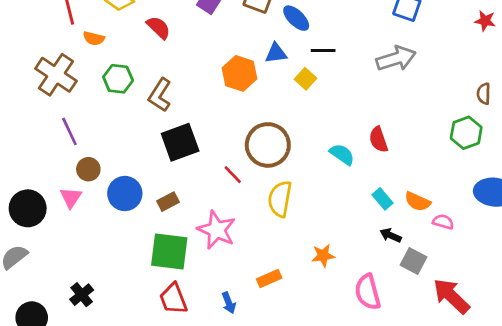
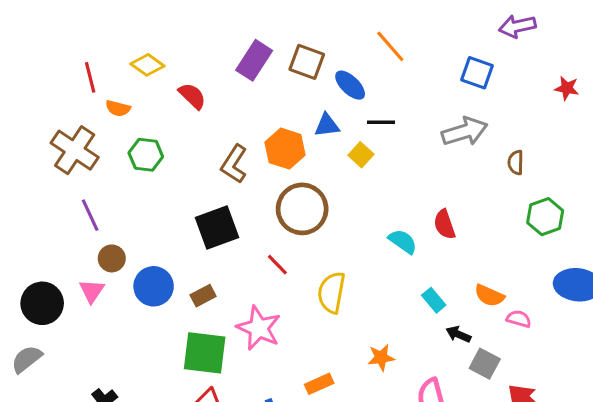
brown semicircle: (484, 94) -> (516, 162), moved
brown L-shape: (160, 95) -> (234, 164), moved
brown circle: (268, 145) -> (302, 209), moved
cyan rectangle: (383, 199) -> (434, 300), moved

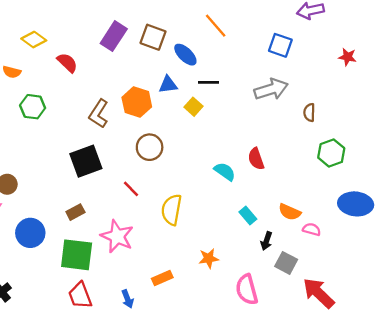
brown circle: (302, 209) -> (150, 147), size x0.7
blue circle: (154, 286) -> (30, 233), moved
black arrow: (458, 334) -> (266, 241), turned -96

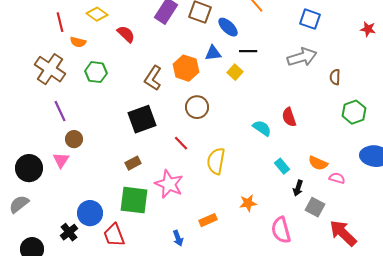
blue circle: (30, 233) -> (90, 213), moved
red trapezoid: (80, 295) -> (114, 235), moved

